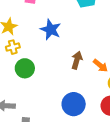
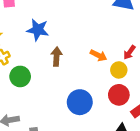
brown arrow: (77, 60) -> (56, 57), moved

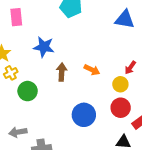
orange arrow: (98, 55) -> (92, 70), moved

